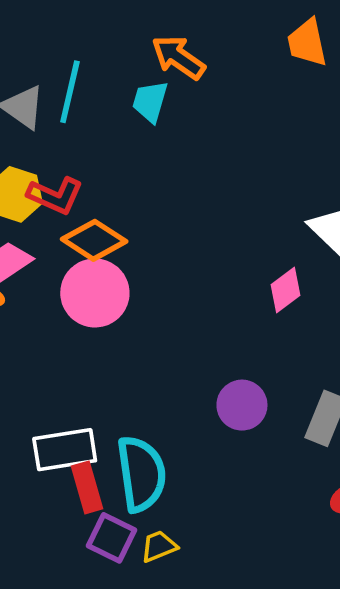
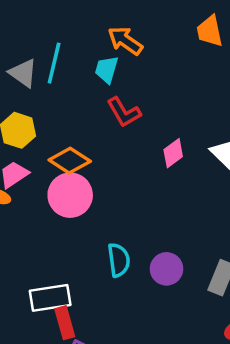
red L-shape: (55, 196) -> (124, 112), moved, turned 36
pink diamond: (286, 290) -> (173, 153), moved
cyan semicircle: (141, 474) -> (119, 260), moved, size x0.7

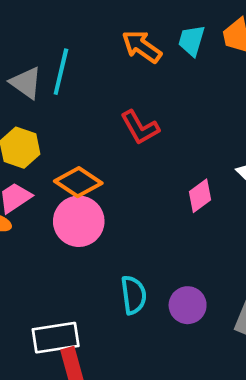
cyan trapezoid: (107, 70) -> (192, 41), moved
pink diamond: (173, 153) -> (200, 196), moved

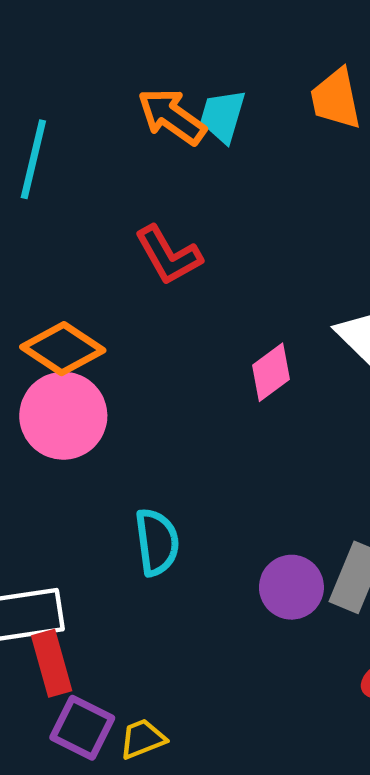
cyan trapezoid: (192, 41) -> (223, 116), moved
purple circle: (188, 305) -> (291, 587), moved

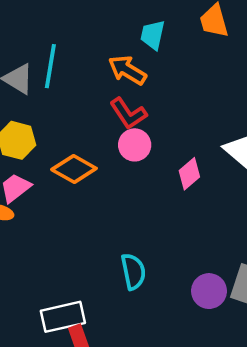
orange arrow: (172, 116) -> (127, 70), moved
pink circle: (63, 416) -> (135, 145), moved, size x0.7

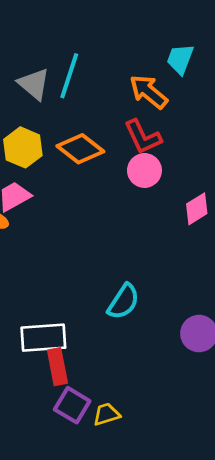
orange diamond: (74, 169) -> (80, 149), moved
cyan semicircle: (133, 272) -> (123, 302), turned 36

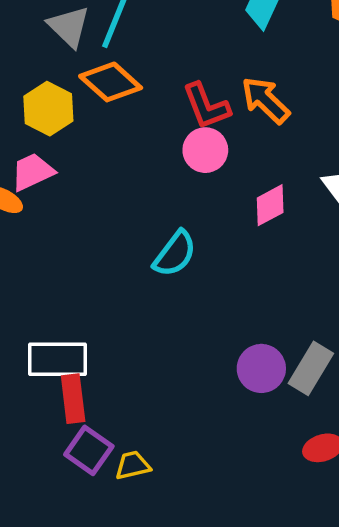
orange arrow: (148, 92) -> (265, 100), moved
orange diamond: (80, 149) -> (111, 82), moved
cyan semicircle: (123, 302) -> (175, 254), moved

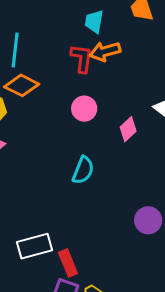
orange arrow: (265, 100) -> (105, 51), moved, turned -44
red L-shape: (206, 106) -> (82, 58), moved, turned -136
red rectangle: (73, 399) -> (68, 263), moved

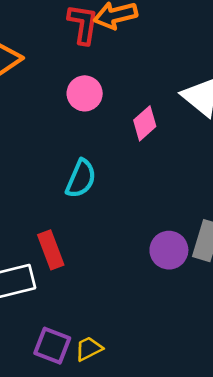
red rectangle: (68, 263) -> (51, 250), moved

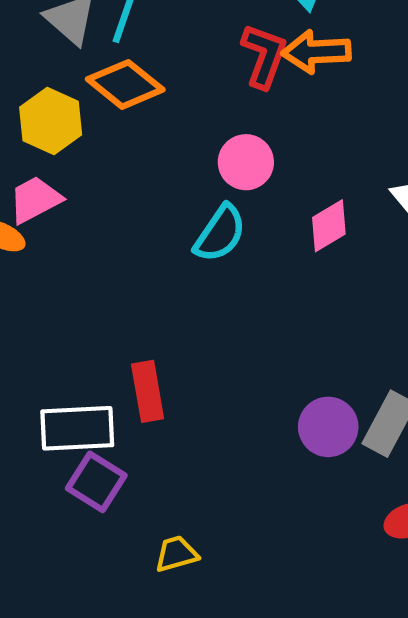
cyan semicircle: (81, 179) -> (220, 233), moved
purple square: (52, 346) -> (96, 482), moved

